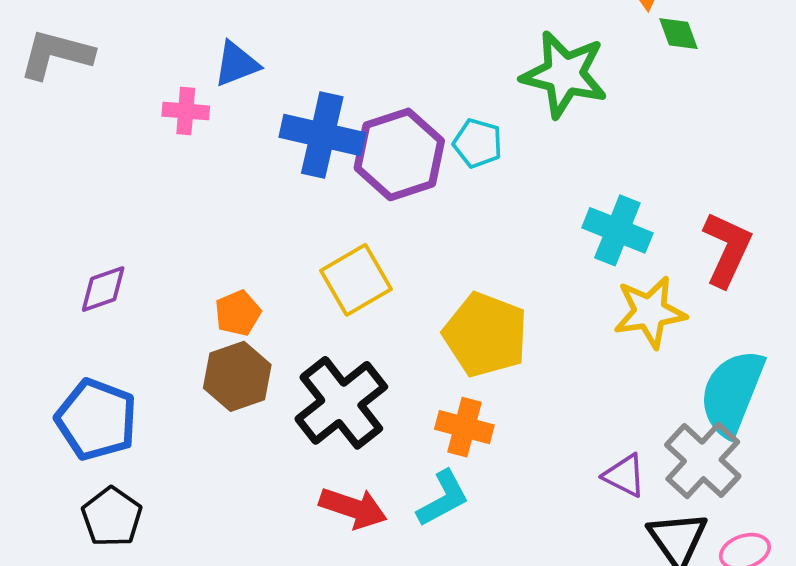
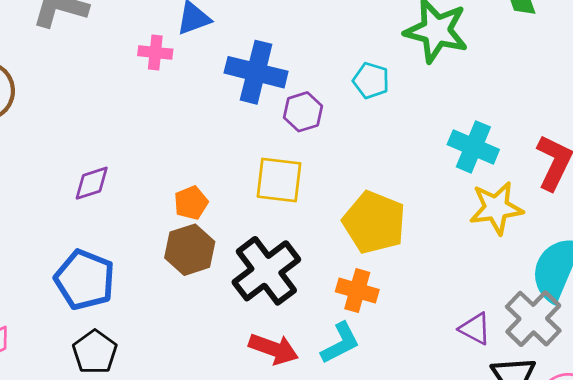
purple hexagon: (399, 154) -> (303, 112), moved, size x0.6
yellow square: (356, 280) -> (279, 180), turned 36

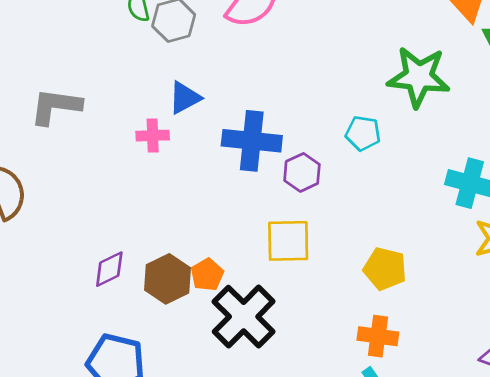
yellow pentagon: (374, 222) -> (385, 269), size x0.7
brown hexagon: (190, 250) -> (168, 279), moved
black cross: (266, 271) -> (244, 317), moved

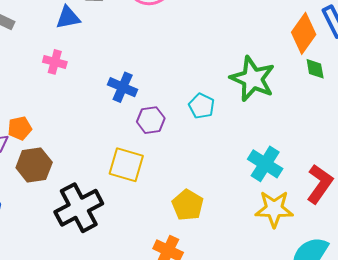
blue triangle: (185, 98) -> (68, 18), moved
blue cross: (252, 141) -> (123, 87), size x0.7
orange pentagon: (207, 275) -> (20, 128), moved

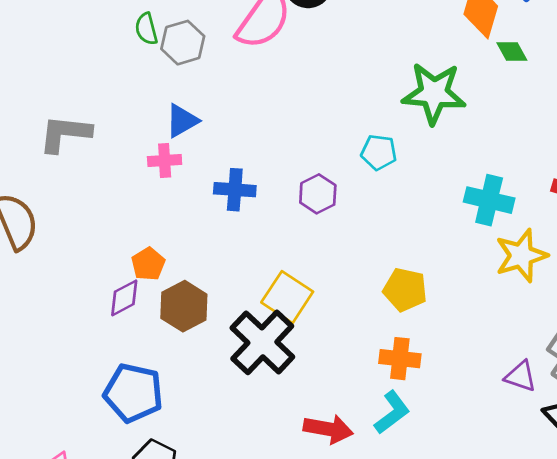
blue triangle: (68, 18) -> (182, 121), moved
blue cross: (123, 87) -> (235, 190), moved
yellow square: (126, 165) -> (287, 297), moved, turned 36

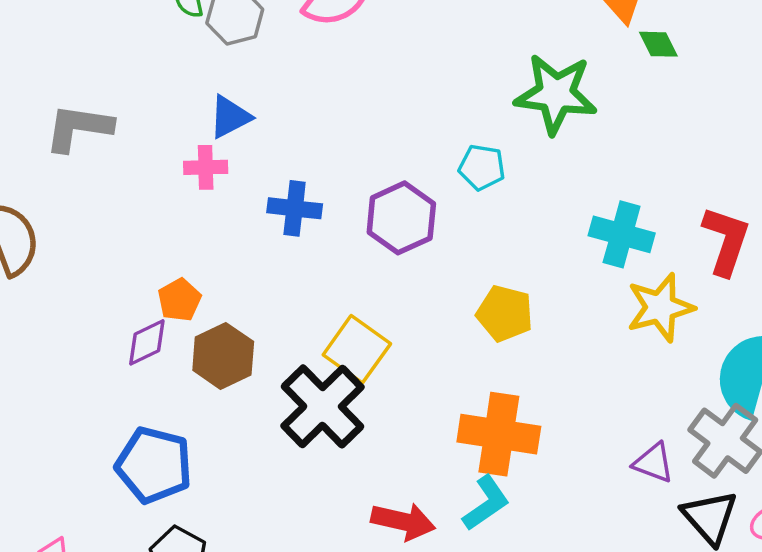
purple hexagon: (318, 194) -> (401, 218), size x1.4
yellow pentagon: (405, 290) -> (505, 313), moved
orange cross: (400, 359) -> (499, 434), size x1.5

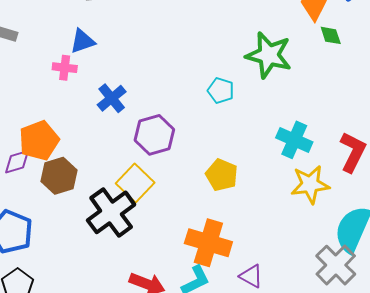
blue cross: (295, 208) -> (112, 98), turned 36
purple hexagon: (401, 218) -> (154, 135), moved
orange pentagon: (179, 300) -> (39, 140), size x1.6
purple triangle: (654, 463) -> (251, 276), moved

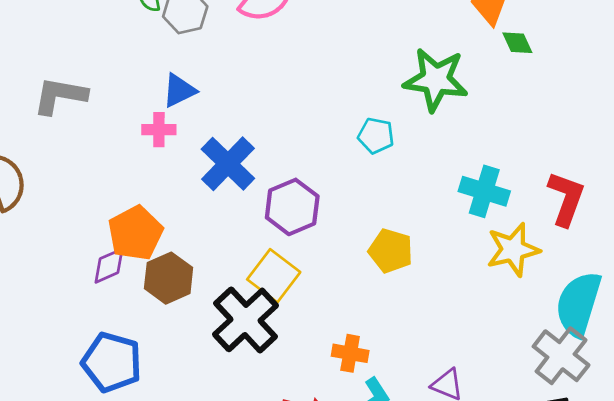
blue cross: (112, 98) -> (228, 164), size x1.4
orange cross: (208, 243) -> (350, 353), moved, size x0.6

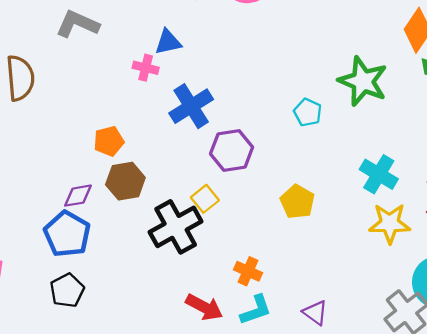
orange pentagon: (135, 233) -> (109, 141), size x0.7
purple diamond: (109, 266) -> (78, 196), moved
yellow square: (274, 276) -> (205, 199), size x0.7

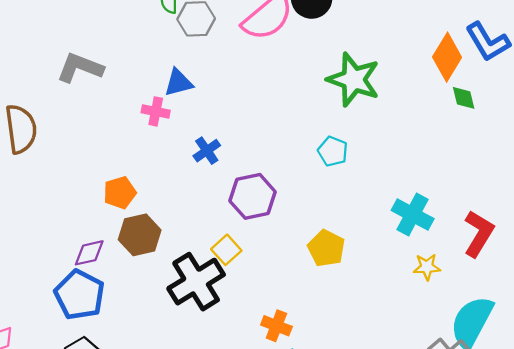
green star: (363, 81) -> (354, 80), moved
blue cross: (191, 106) -> (207, 151), size x0.6
yellow star: (390, 223) -> (427, 267), size x0.6

